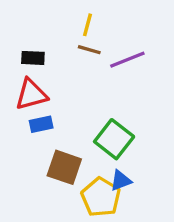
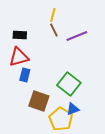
brown line: (89, 50) -> (54, 30), turned 48
blue rectangle: (41, 124) -> (25, 75), turned -64

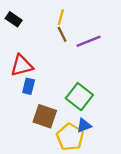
black rectangle: (20, 35) -> (14, 19), moved, turned 32

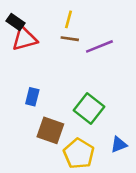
brown line: (62, 34) -> (70, 39), turned -56
red triangle: (22, 65) -> (25, 39), moved
blue triangle: (84, 125) -> (119, 145), moved

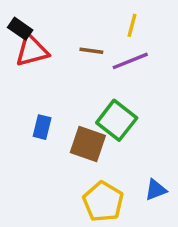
yellow line: (68, 19) -> (132, 25), moved
green square: (89, 108) -> (117, 120), moved
brown square: (50, 130) -> (88, 144), moved

